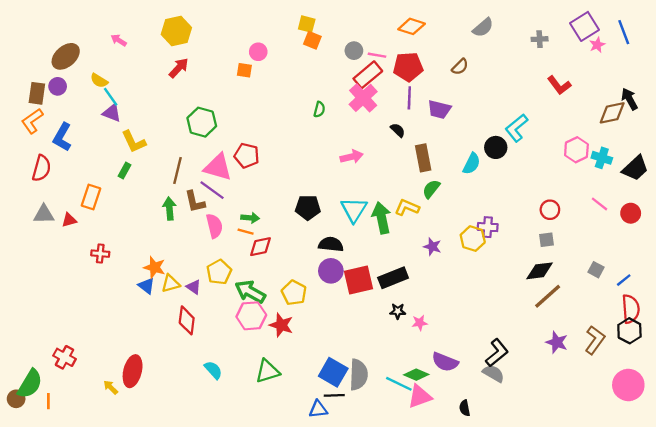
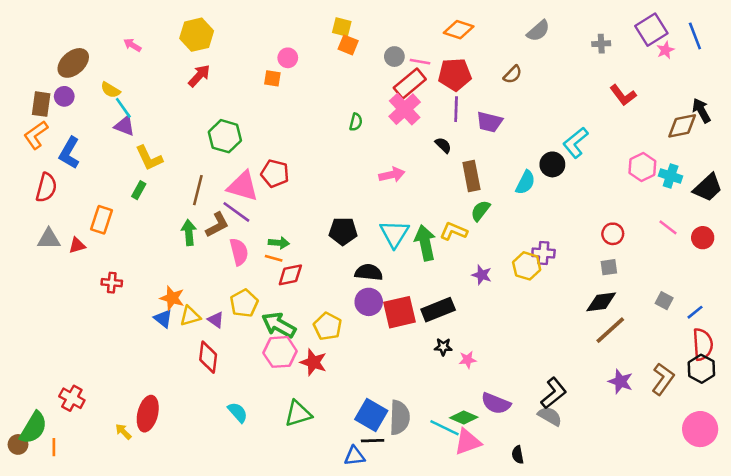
brown L-shape: (195, 202) -> (217, 225), turned -105

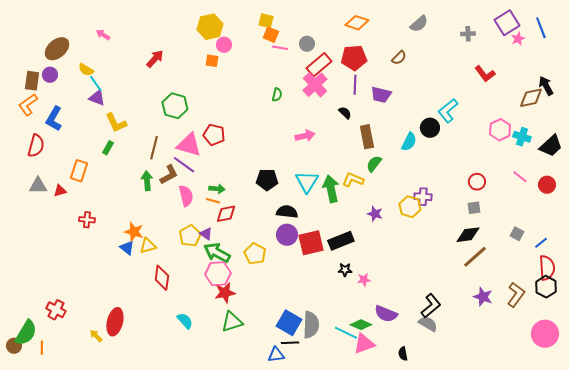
yellow hexagon: (197, 35) -> (210, 27), moved
pink line: (420, 62) -> (280, 48), moved
purple triangle: (216, 320) -> (206, 234), moved
red star: (313, 362) -> (225, 293), moved, turned -30

